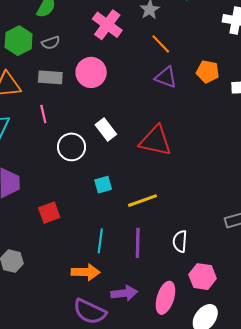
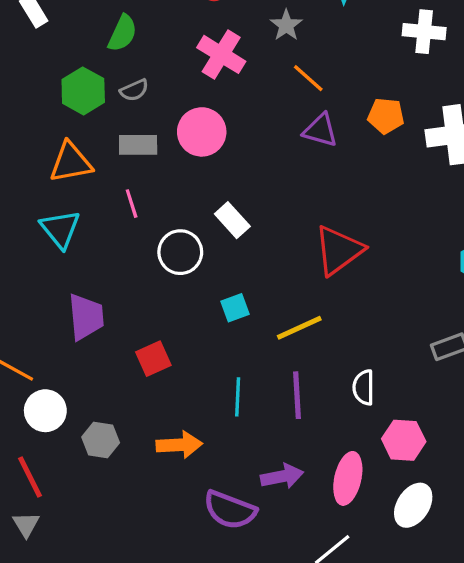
red triangle: (155, 141) -> (339, 250), moved, turned -44
orange arrow: (86, 272) -> (179, 445), moved

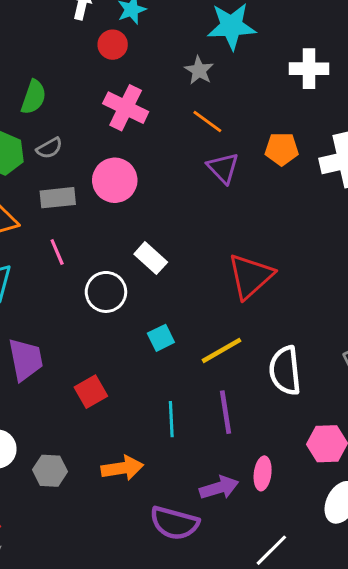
gray star: (286, 25) -> (199, 70), moved
purple triangle: (320, 130) -> (223, 168), turned 36
white semicircle: (364, 387) -> (285, 371), moved, size x1.5
pink ellipse: (348, 478) -> (263, 473), moved, size x0.7

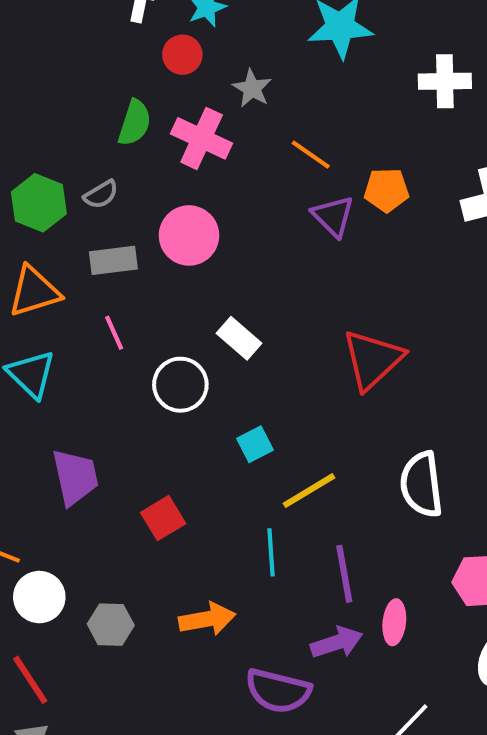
gray star: (199, 70) -> (252, 88), moved
green semicircle: (34, 97) -> (135, 123), moved
orange pentagon: (282, 149) -> (386, 190), moved
yellow line: (221, 350) -> (309, 491), moved
purple line: (225, 412) -> (344, 574), moved

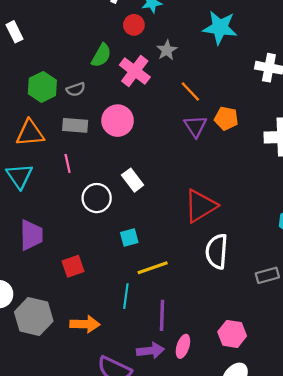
white semicircle: (421, 484) -> (217, 251), moved
gray hexagon: (111, 625) -> (34, 316), size x1.6

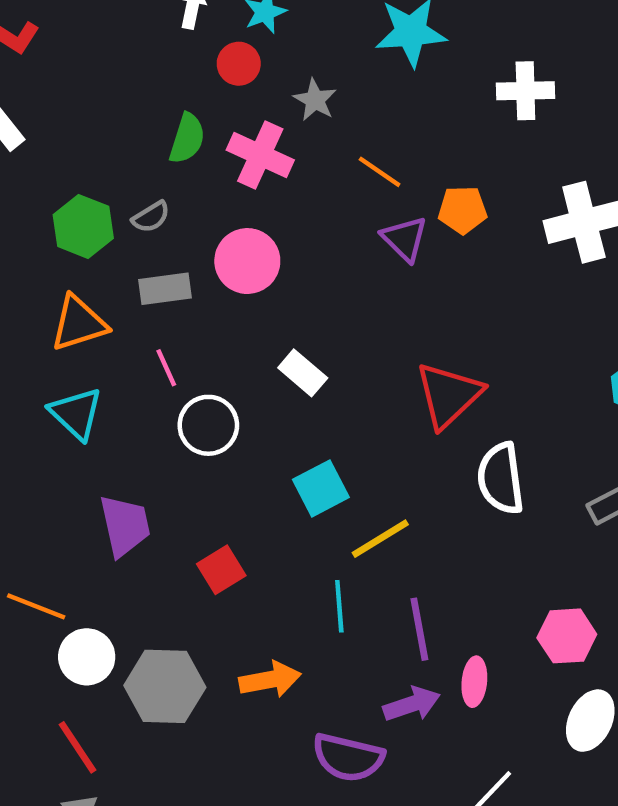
white circle: (97, 198) -> (208, 425), moved
cyan square: (129, 238) -> (321, 488), size x1.4

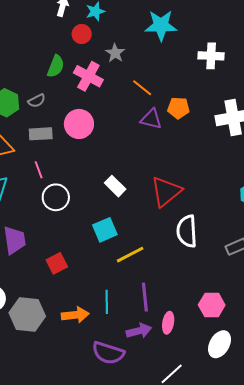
purple triangle: (405, 239) -> (151, 119), turned -35
white rectangle: (303, 373) -> (115, 186), moved
cyan line: (339, 606) -> (107, 302), moved

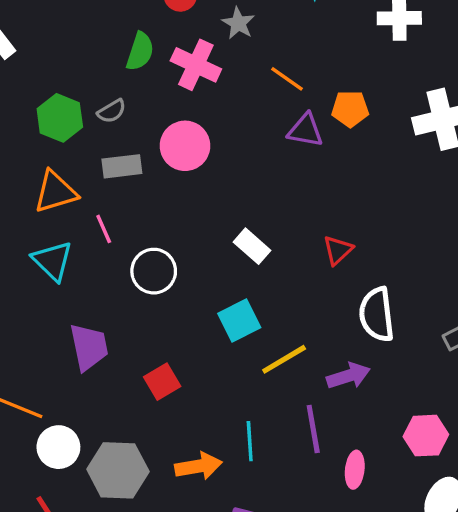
pink line: (39, 170) -> (104, 229), moved
red triangle: (166, 192) -> (338, 250), size x0.6
purple arrow: (139, 331) -> (348, 376), moved

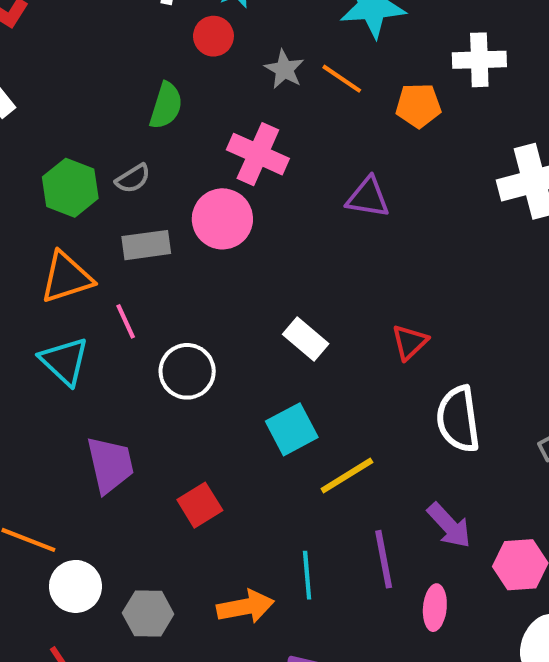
pink cross: (196, 65) -> (258, 154), moved
orange line: (287, 79) -> (342, 79), moved
orange pentagon: (350, 109) -> (418, 106), moved
purple arrow: (348, 376) -> (449, 525), moved, turned 66
gray hexagon: (118, 470) -> (148, 613), size x0.7

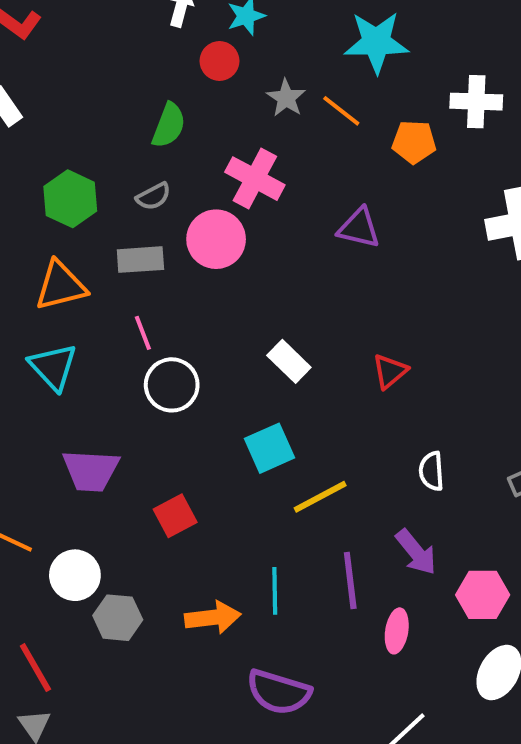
gray semicircle: (133, 179) -> (153, 196), moved
pink line: (126, 321) -> (143, 333), moved
white semicircle: (458, 419) -> (431, 471), moved, size x0.6
purple trapezoid: (110, 465) -> (91, 471), turned 102
white circle: (75, 586) -> (75, 575), moved

